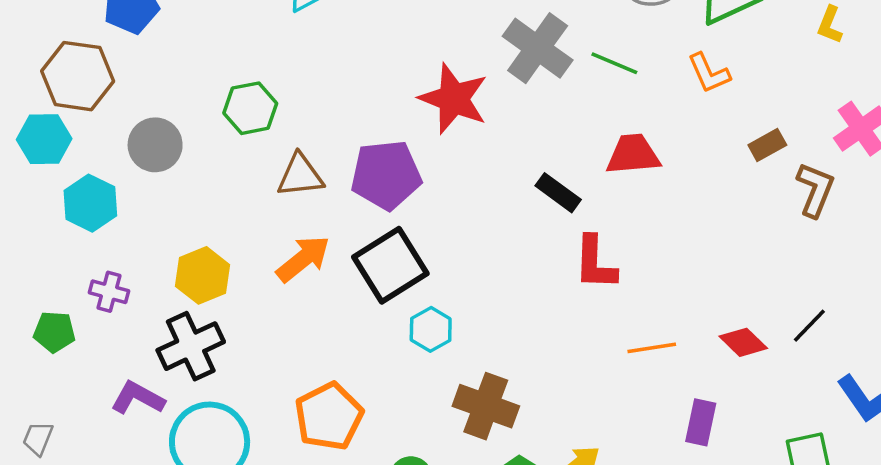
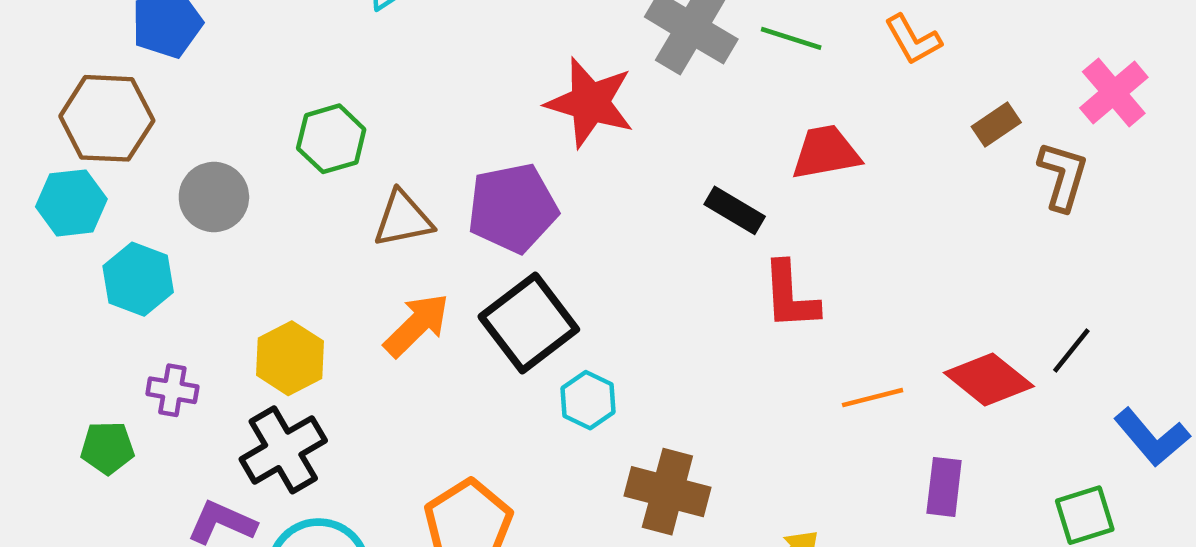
red diamond: (743, 342) -> (989, 380), size x1.4

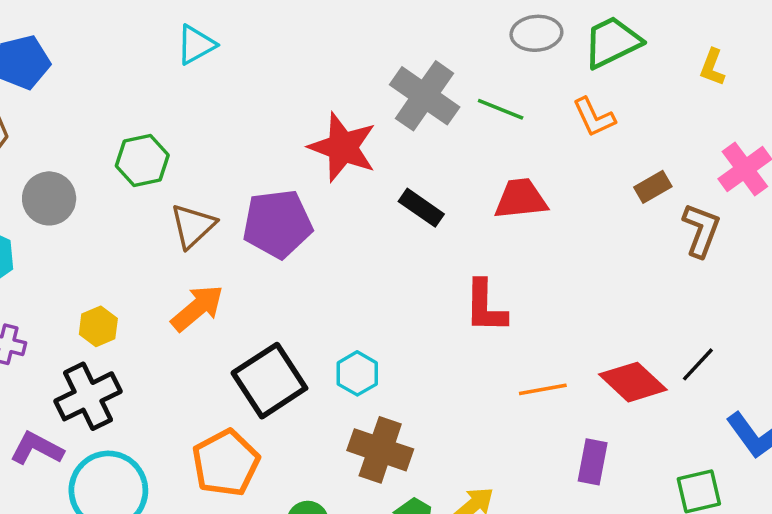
black rectangle: (735, 210) -> (421, 208), moved
brown triangle: (403, 219) -> (193, 226), turned -36
black square: (529, 323) -> (269, 381), moved
yellow hexagon: (290, 358) -> (98, 326), size x0.7
cyan hexagon: (588, 400) -> (357, 373), moved

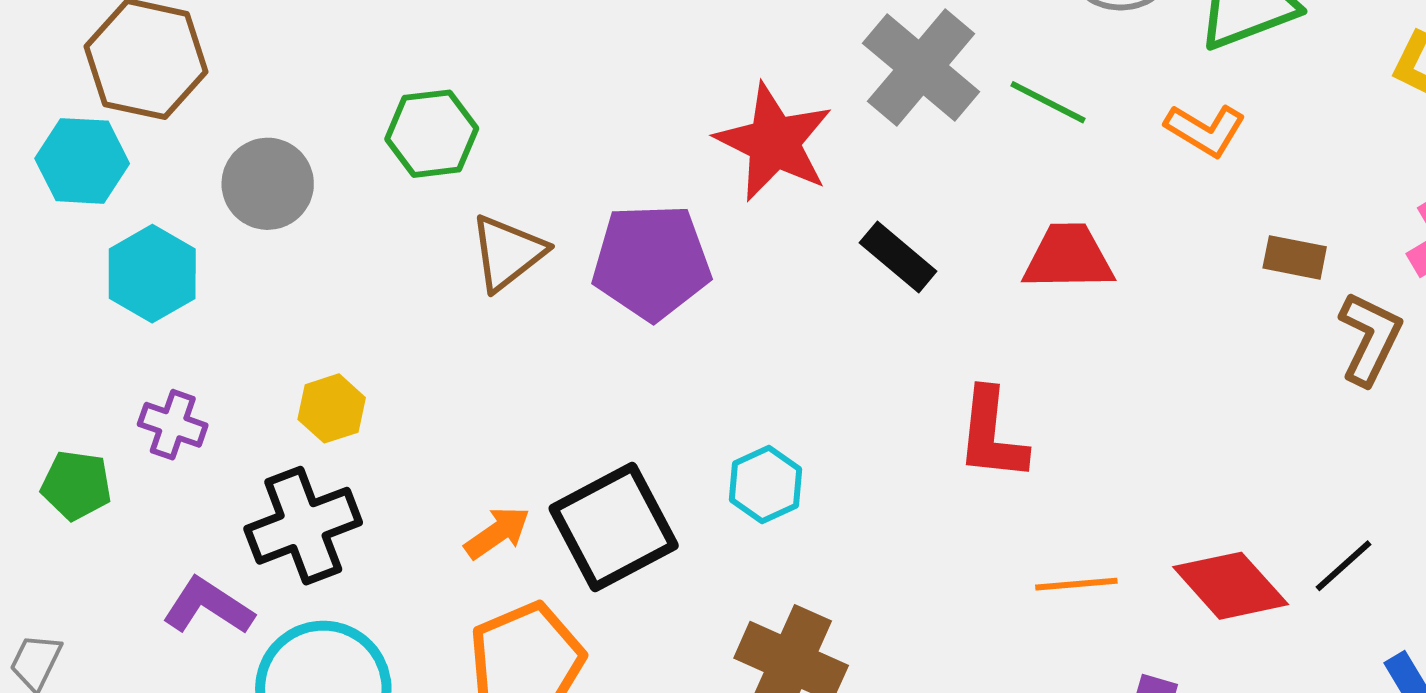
orange L-shape: (594, 117) -> (1205, 130), turned -39
brown rectangle: (653, 187) -> (1295, 257), turned 36
orange arrow: (197, 308) -> (497, 533), moved, size x0.7
cyan hexagon: (357, 373) -> (765, 484), moved

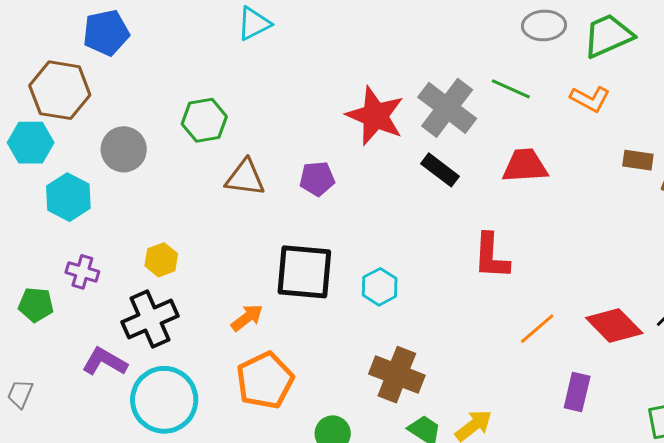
gray cross: (921, 67) -> (447, 108), moved
brown triangle: (508, 253) -> (245, 178), turned 48
purple pentagon: (651, 262) -> (317, 179), size x0.6
black square: (614, 527) -> (304, 272), moved, turned 36
orange line: (1076, 584) -> (537, 329), turned -33

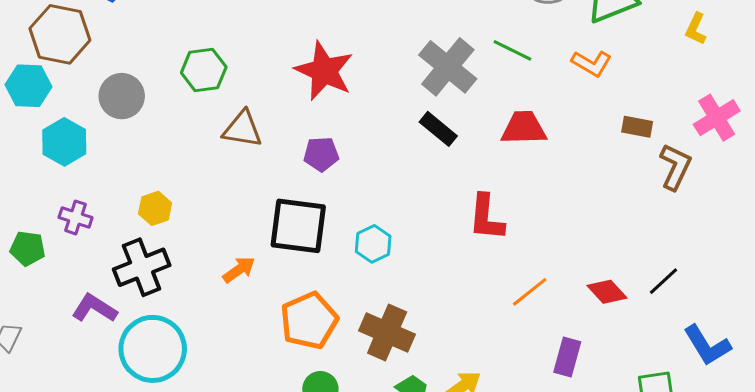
red star: (375, 116) -> (324, 71), moved
purple pentagon: (317, 179) -> (321, 154), moved
red diamond: (614, 326) -> (607, 292), size x0.7
orange pentagon: (265, 380) -> (309, 321), moved

